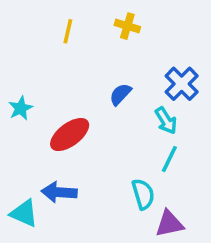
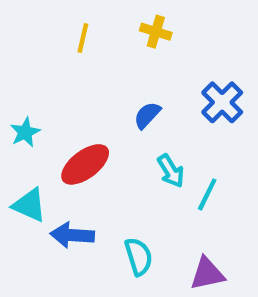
cyan arrow: (166, 121) -> (171, 171), moved
cyan semicircle: (143, 194) -> (139, 257), moved
cyan triangle: (24, 213) -> (29, 205), moved

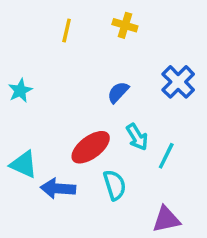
cyan star: (25, 132) -> (20, 91), moved
red ellipse: (85, 164) -> (91, 147), moved
cyan semicircle: (139, 257) -> (115, 185), moved

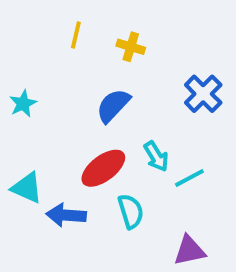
yellow cross: (125, 25) -> (131, 47), moved
blue semicircle: (118, 92) -> (113, 106), moved, size x1.4
cyan line: (166, 156) -> (189, 178), turned 36

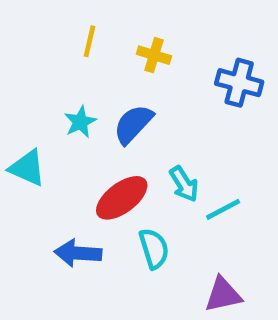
blue cross: (203, 94) -> (239, 83), moved, turned -30
cyan star: (23, 104) -> (80, 122), moved
cyan triangle: (27, 188) -> (27, 168), moved

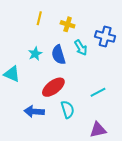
blue semicircle: (133, 124) -> (58, 55), turned -60
cyan arrow: (184, 184) -> (81, 48), moved

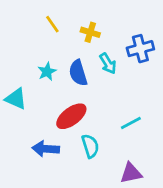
yellow line: (39, 18) -> (52, 24), turned -48
blue cross: (105, 36) -> (140, 49), turned -30

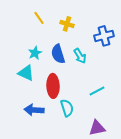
cyan arrow: (108, 63) -> (80, 56), moved
cyan triangle: (16, 99) -> (26, 73), moved
red ellipse: (71, 116) -> (53, 86), turned -55

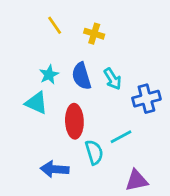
blue cross: (104, 36) -> (146, 99), moved
cyan line: (97, 91) -> (121, 137), moved
blue arrow: (34, 110) -> (55, 169), moved

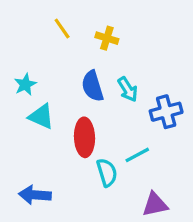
cyan star: (49, 75) -> (25, 85), moved
blue arrow: (55, 169) -> (35, 195), moved

